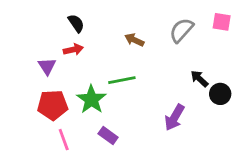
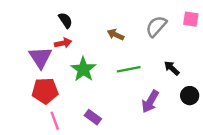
purple triangle: (47, 66) -> (40, 57), size x1.5
green line: (122, 80) -> (129, 69), moved
black circle: (220, 94) -> (190, 96), moved
green star: (91, 99) -> (83, 69), moved

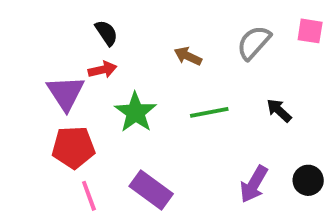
black circle: (190, 96) -> (308, 180), moved
purple arrow: (150, 102) -> (254, 184), moved
purple rectangle: (93, 117) -> (151, 190), size x1.5

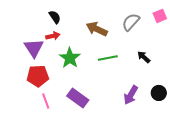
pink square: (310, 31) -> (160, 16), turned -32
brown arrow: (188, 56) -> (97, 29), size x1.5

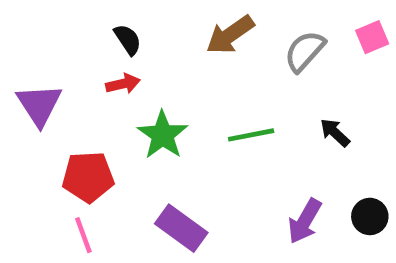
brown arrow: (97, 29) -> (230, 35), moved, turned -60
purple triangle: (34, 48) -> (39, 105), moved
pink line: (46, 101) -> (83, 235), moved

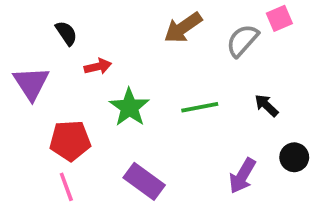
pink square: (372, 37) -> (279, 18), moved
black semicircle: (128, 39) -> (66, 33), moved
black circle: (370, 216) -> (294, 157), moved

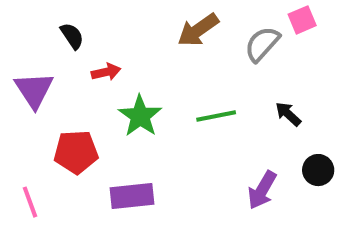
purple rectangle: (144, 181) -> (132, 196), moved, turned -42
pink line: (66, 187) -> (30, 202), moved

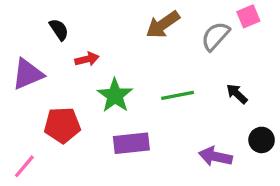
purple triangle: (34, 90) -> (28, 74), turned 40
purple arrow: (262, 190) -> (215, 156), turned 72
purple rectangle: (132, 196) -> (131, 143), moved
pink line: (30, 202) -> (24, 166), turned 60

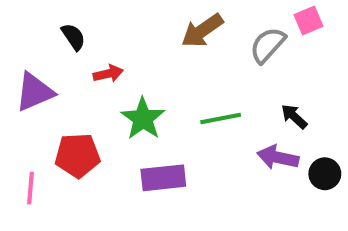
purple arrow: (215, 156) -> (278, 157), moved
pink line: (24, 166) -> (30, 188), moved, turned -35

